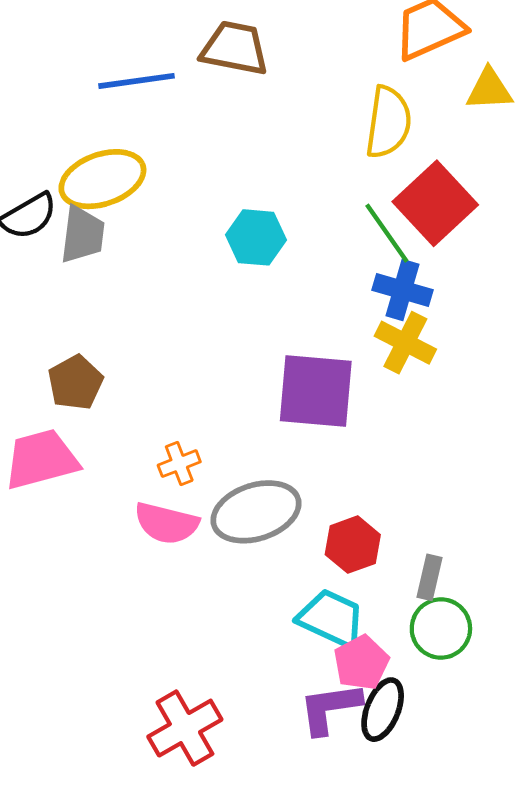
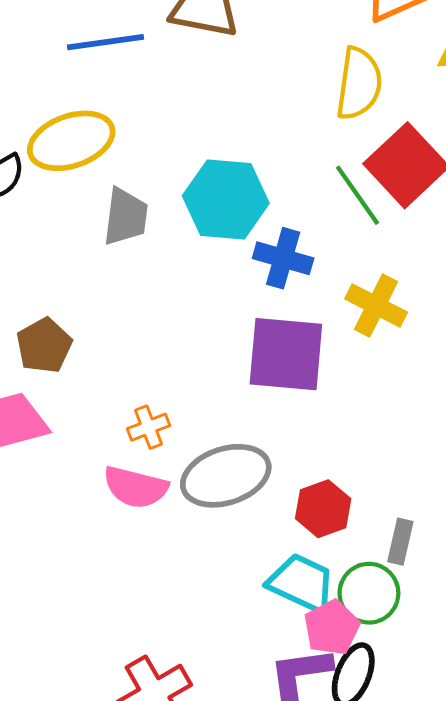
gray trapezoid: (83, 235) -> (126, 217), moved
cyan hexagon: (256, 237) -> (226, 200), size x1.4
blue cross: (403, 290) -> (283, 258), moved
green circle: (441, 628) -> (369, 593), moved

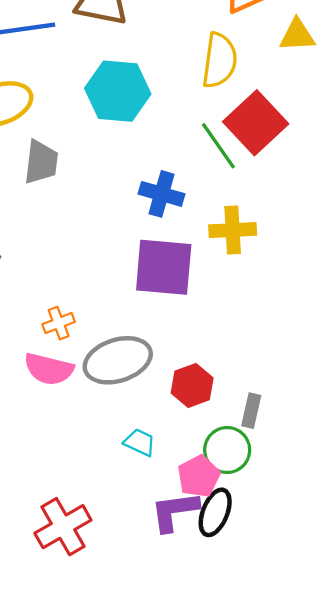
cyan hexagon: (226, 200) -> (118, 91), moved
yellow cross: (376, 305) -> (233, 230), turned -30
cyan trapezoid: (302, 583) -> (140, 442), moved, size x0.6

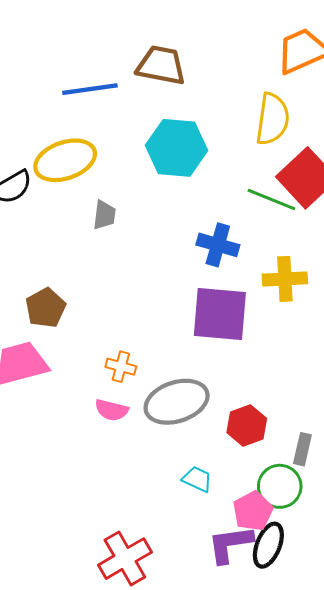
green line: (218, 146) -> (271, 199), turned -33
gray trapezoid: (41, 162) -> (104, 215), size x0.7
orange cross: (59, 323) -> (121, 367), turned 36
pink semicircle: (49, 369) -> (112, 410), size x0.7

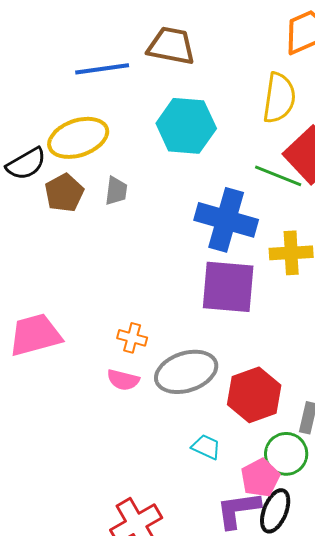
blue cross: (218, 245) -> (226, 220), size x1.5
brown pentagon: (46, 308) -> (64, 193), moved
red hexagon: (247, 425) -> (254, 395), size x1.4

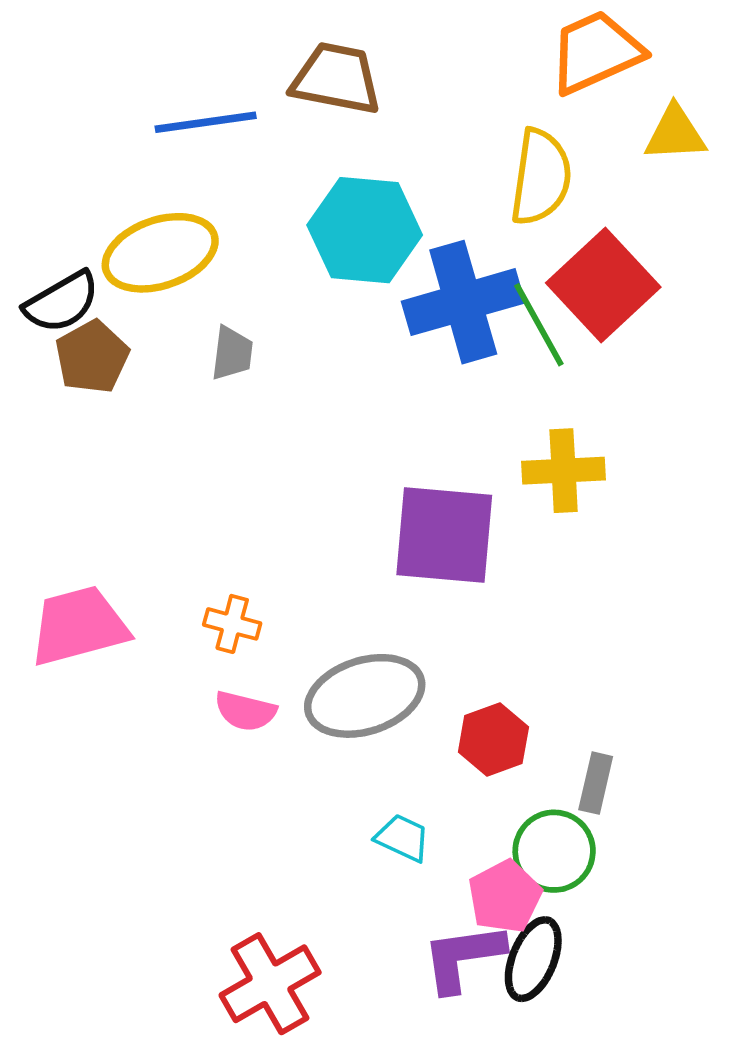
green line: (278, 176) -> (539, 325), turned 39
brown pentagon: (64, 193) -> (92, 357), moved
blue cross: (226, 220) -> (463, 302), moved, turned -32
orange cross: (132, 338) -> (232, 624), moved
red hexagon: (254, 395) -> (493, 739), size x0.7

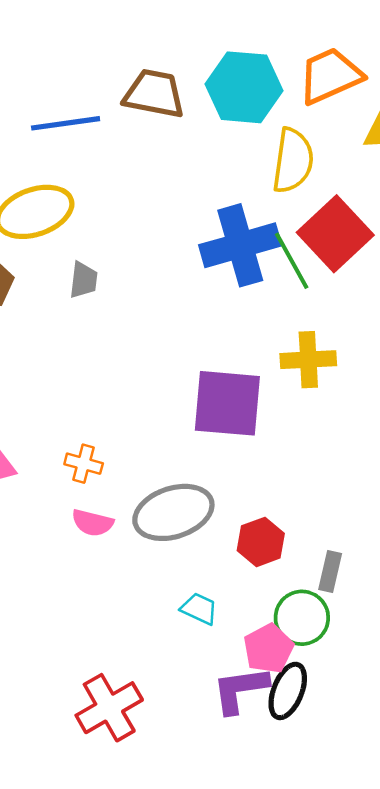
cyan hexagon: (365, 230) -> (244, 87), moved

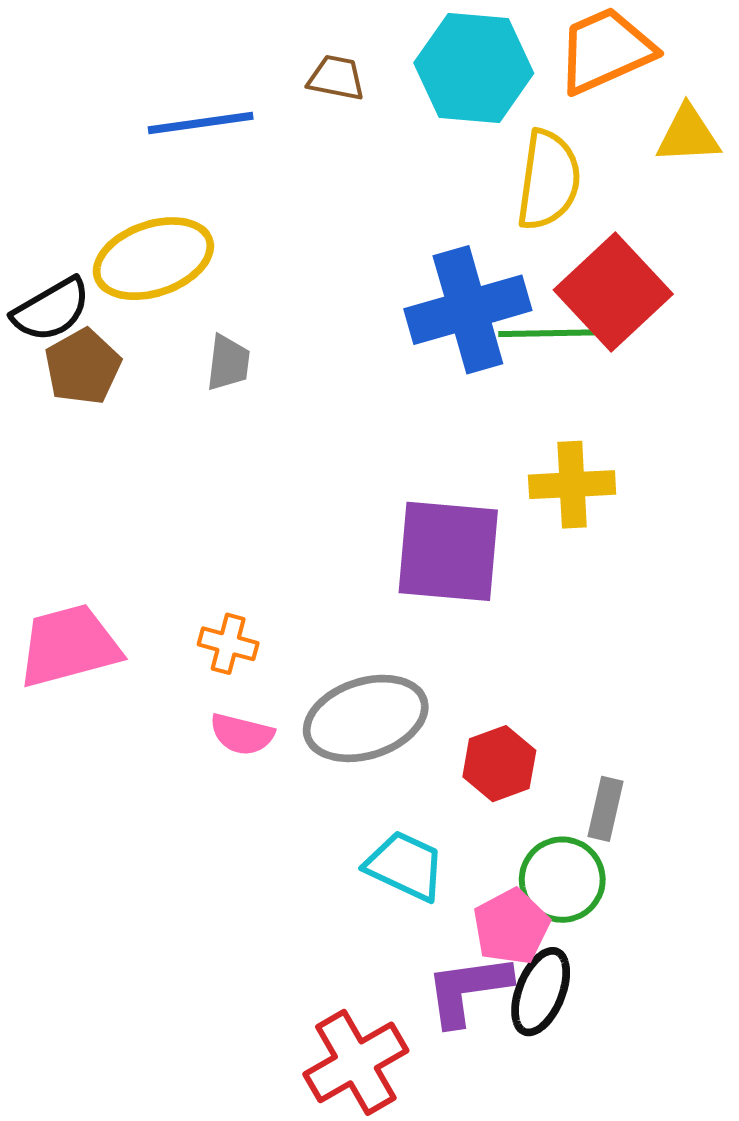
brown trapezoid: (154, 94) -> (336, 78), size x0.6
green line: (292, 261) -> (547, 333), turned -62
cyan trapezoid: (199, 609) -> (405, 866), size x1.4
red cross: (109, 708) -> (356, 1062), moved

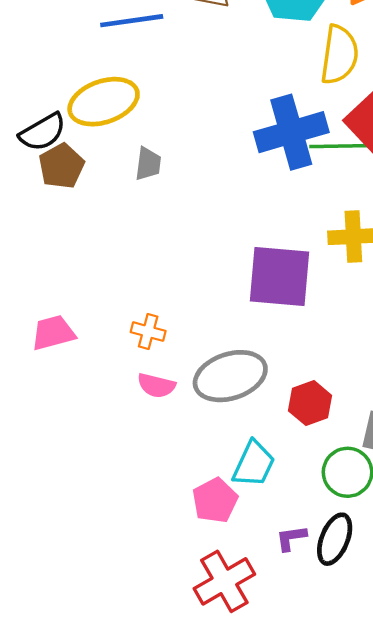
pink trapezoid: (69, 646) -> (53, 333), size x0.7
cyan trapezoid: (405, 866) -> (254, 464), turned 90
pink pentagon: (511, 927) -> (215, 500), moved
purple L-shape: (468, 990) -> (291, 538), size x0.6

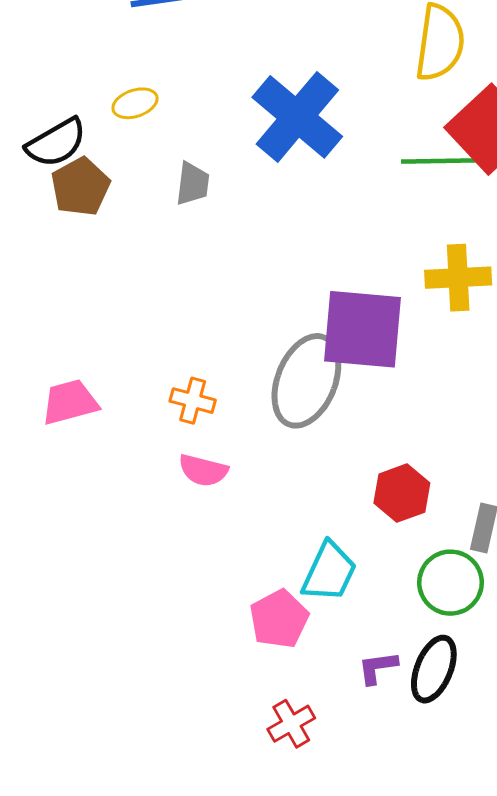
yellow ellipse: (104, 102) -> (135, 103), size x0.5
blue cross: (291, 132) -> (297, 117), moved, turned -34
gray ellipse: (230, 376) -> (306, 381), moved, turned -50
red cross: (224, 581) -> (291, 724), size x0.6

